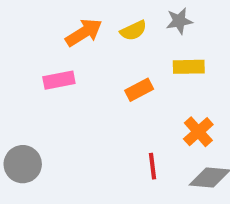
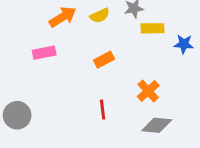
yellow rectangle: (189, 67) -> (152, 28), moved
red line: (152, 166) -> (103, 110), moved

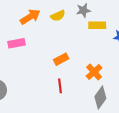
orange rectangle: (104, 60) -> (61, 59), moved
gray diamond: (157, 125) -> (100, 97), turned -60

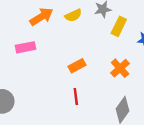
yellow rectangle: (97, 25) -> (119, 26), turned -63
orange cross: (94, 72) -> (120, 68), moved

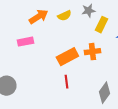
orange rectangle: (77, 66) -> (67, 57), size x1.5
orange cross: (120, 68) -> (92, 52), moved, turned 35

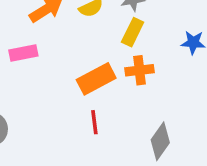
yellow rectangle: (101, 25) -> (133, 32), moved

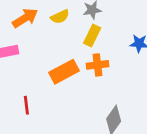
red line: (94, 122) -> (26, 105), moved

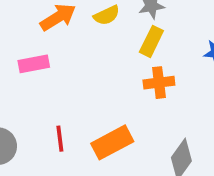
orange rectangle: (64, 72) -> (112, 142), moved

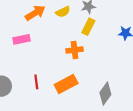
orange cross: (159, 83) -> (75, 50), moved

